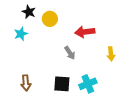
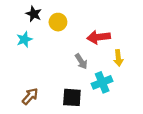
yellow arrow: (111, 54) -> (118, 58), moved
brown arrow: (26, 83) -> (30, 96), turned -133
cyan cross: (88, 84) -> (102, 82), moved

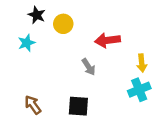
yellow arrow: (118, 58) -> (142, 63), moved
cyan cross: (102, 82) -> (139, 90), moved
brown arrow: (30, 96) -> (33, 105), turned -78

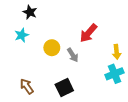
yellow circle: (63, 24) -> (52, 48), moved
red arrow: (108, 40) -> (88, 33), turned -42
black square: (78, 106) -> (64, 87), turned -30

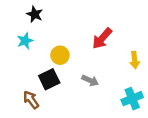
gray arrow: (73, 55) -> (90, 80), moved, turned -32
cyan cross: (115, 74) -> (132, 99), moved
black square: (64, 87) -> (49, 79), moved

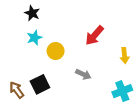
cyan star: (25, 41) -> (34, 38), moved
black square: (49, 79) -> (40, 84), moved
brown arrow: (31, 100) -> (17, 90), moved

